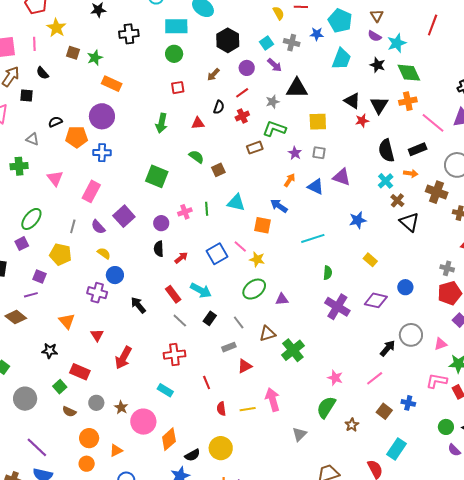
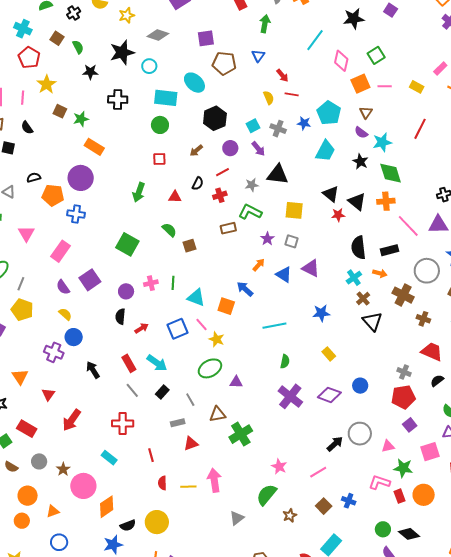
black triangle: (379, 105) -> (357, 202), turned -30
cyan triangle: (236, 203) -> (196, 298), moved
gray line: (73, 226) -> (21, 284), moved

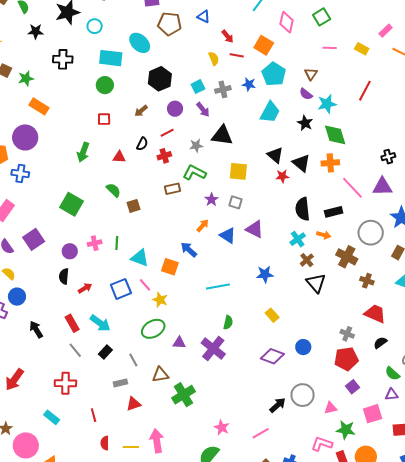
blue triangle: (258, 56) -> (204, 17), turned -40
orange square: (360, 84) -> (264, 45), moved, turned -36
gray cross: (278, 129) -> (223, 89), turned -35
purple cross: (290, 396) -> (213, 349), moved

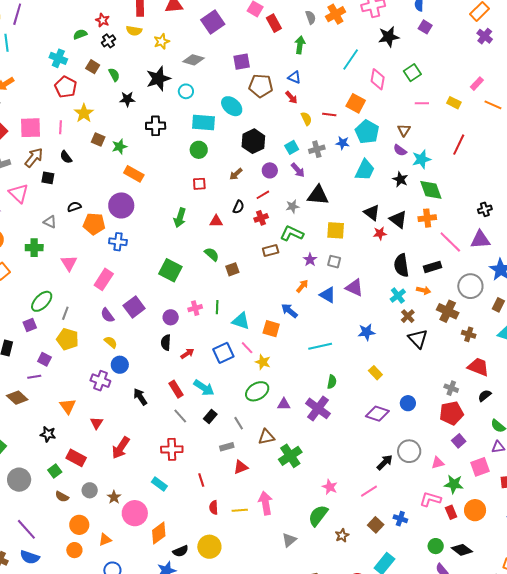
red arrow: (228, 36) -> (291, 97), moved

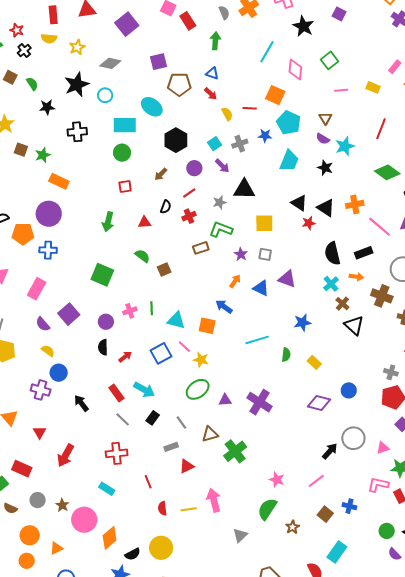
black star: (389, 37) -> (303, 26), turned -30
green diamond: (431, 190) -> (387, 172), moved, turned -30
green semicircle: (332, 382) -> (286, 355), moved

